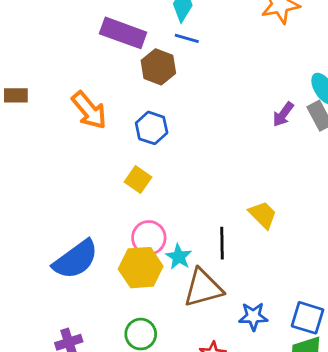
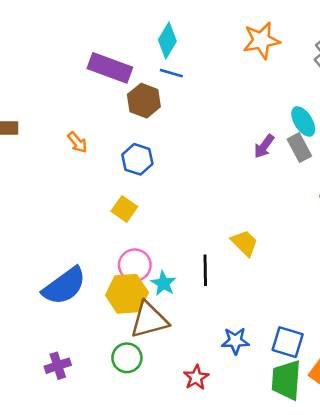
orange arrow: (89, 110) -> (77, 142), size x0.6
brown triangle: (203, 288) -> (149, 320), moved

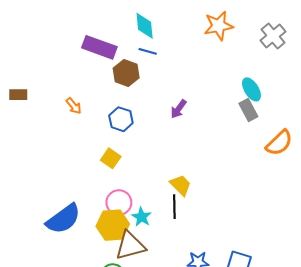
cyan diamond: (167, 40) -> (145, 26), turned -36
purple arrow: (264, 146) -> (178, 109), moved
yellow trapezoid: (244, 243) -> (181, 185), moved

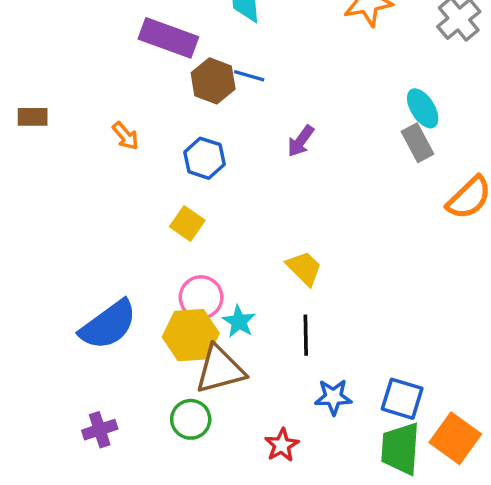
blue line: (148, 51) -> (249, 76), moved
black line: (174, 207) -> (306, 335), moved

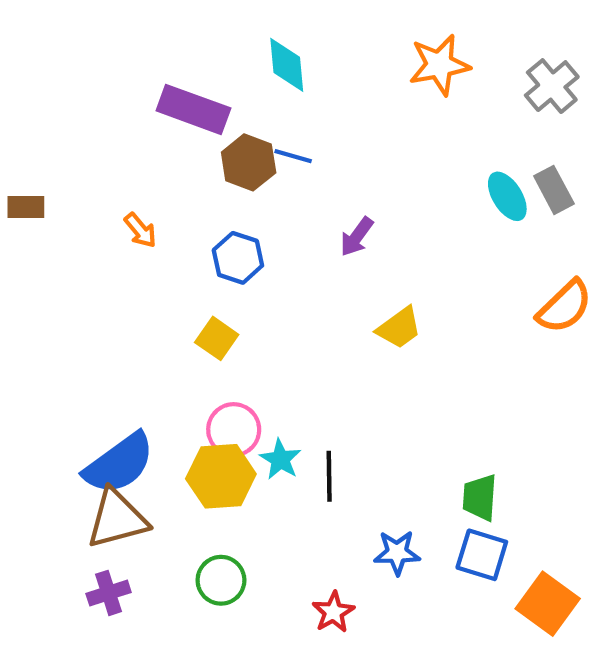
gray rectangle: (417, 143) -> (554, 190), moved
yellow trapezoid: (304, 268) -> (399, 328), moved, turned 99
black line: (306, 335) -> (329, 476), moved
brown triangle: (220, 370) -> (117, 519), moved
green trapezoid: (400, 449) -> (480, 498), moved, size x0.7

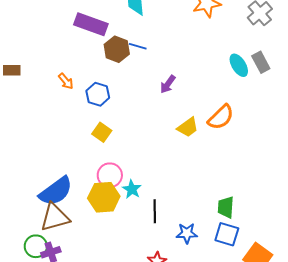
blue hexagon: (238, 258) -> (98, 94), moved
orange semicircle: (565, 307) -> (221, 117), moved
black line: (329, 476) -> (155, 211), moved
green circle: (221, 580) -> (36, 246), moved

